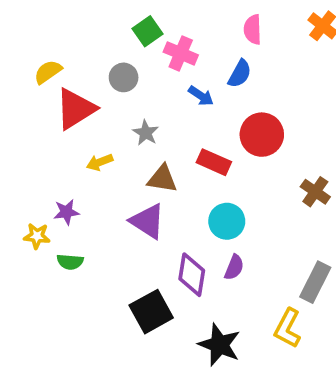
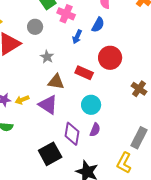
blue arrow: (201, 96) -> (77, 37), turned 80
yellow arrow: (100, 162) -> (22, 100), moved

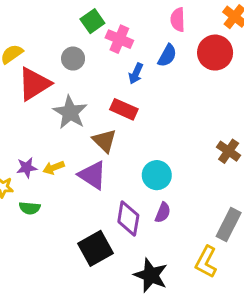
gray star: (47, 57) -> (70, 112), moved, size x1.6
red circle: (110, 58) -> (215, 53), moved
red rectangle: (84, 73) -> (124, 109), moved
brown triangle: (56, 82) -> (104, 141), turned 36

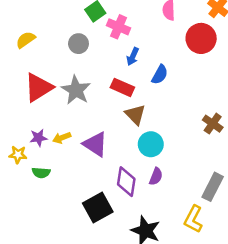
blue semicircle: (167, 56) -> (160, 75), moved
red triangle: (34, 84) -> (38, 87), moved
brown triangle: (104, 141) -> (135, 115), moved

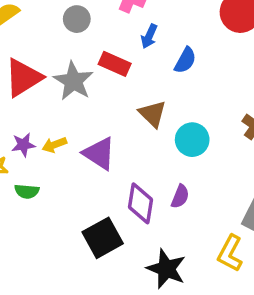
red rectangle: (122, 87) -> (115, 64), moved
cyan circle: (151, 144) -> (192, 140), moved

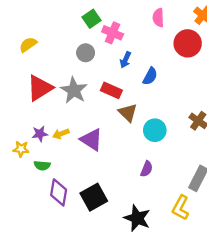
gray circle: (77, 19) -> (86, 53), moved
red rectangle: (115, 64) -> (111, 90), moved
purple diamond: (141, 203) -> (59, 192), moved

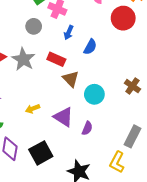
yellow arrow: (61, 134) -> (33, 109), moved
purple triangle: (91, 140) -> (63, 117), moved

